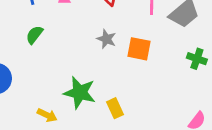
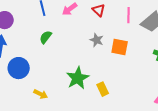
green star: (80, 93) -> (78, 78), turned 30
yellow arrow: (47, 115) -> (41, 94), moved

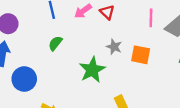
red triangle: (99, 10) -> (107, 12), moved
green star: (78, 78) -> (92, 70), moved

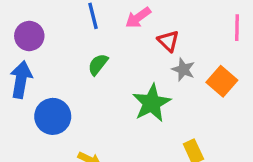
red triangle: (107, 12) -> (168, 41), moved
orange square: (141, 55) -> (222, 81), turned 30

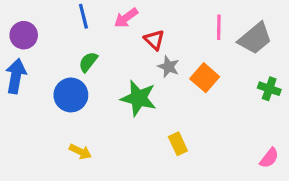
green star: (152, 103) -> (139, 98), turned -30
blue circle: (53, 116) -> (71, 95), moved

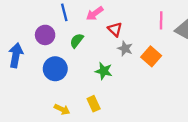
purple circle: (24, 35) -> (45, 35), moved
green semicircle: (88, 62) -> (77, 41), moved
green star: (139, 98) -> (104, 71), size x0.7
yellow rectangle: (178, 144) -> (94, 104), moved

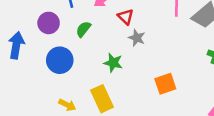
orange square: (151, 56) -> (165, 84), moved, turned 30
yellow rectangle: (94, 104) -> (102, 99), size x1.5

